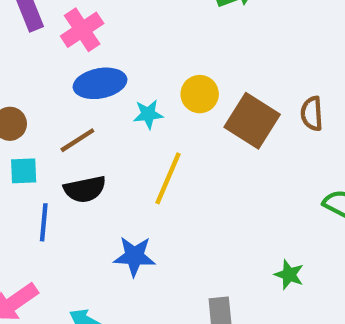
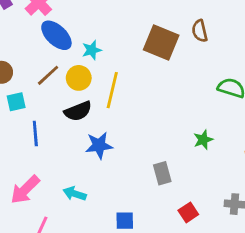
blue ellipse: (100, 83) -> (56, 35), turned 64
yellow circle: (200, 94) -> (79, 78), moved
black semicircle: (85, 189) -> (78, 111), moved
green star: (289, 275) -> (203, 140), turned -30

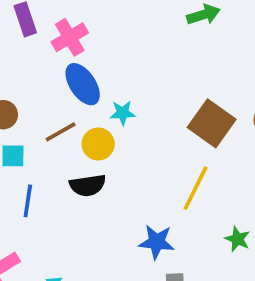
yellow line: (112, 90) -> (196, 188), moved
green star: (203, 140) -> (237, 239), moved, turned 30
blue star: (99, 145) -> (157, 242), moved

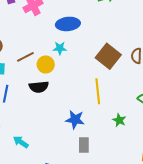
blue ellipse: (83, 84) -> (68, 24), moved, turned -65
yellow line: (196, 188) -> (98, 91), turned -35

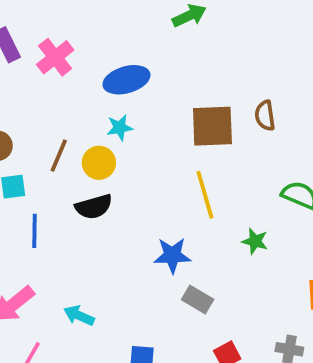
brown square: (108, 56) -> (212, 126), turned -30
brown line: (25, 57) -> (59, 156), turned -30
gray rectangle: (84, 145) -> (198, 299), turned -49

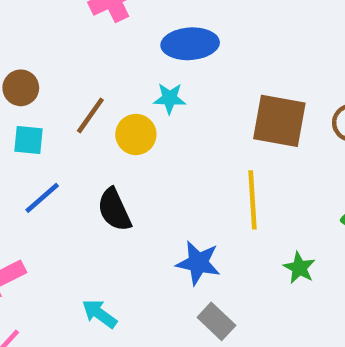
black semicircle: (94, 207) -> (114, 210), moved, turned 69
blue line: (34, 231) -> (42, 198), turned 36
cyan arrow: (79, 316) -> (100, 314), moved

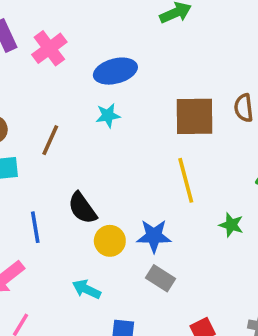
yellow circle: (136, 134) -> (110, 241), moved
blue line: (42, 198) -> (35, 227), moved, turned -48
gray rectangle: (216, 321) -> (160, 278), moved

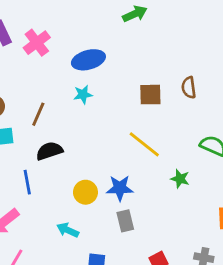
brown square: (194, 116) -> (150, 95), size x0.7
yellow line: (186, 180) -> (144, 144), turned -36
black semicircle: (82, 208) -> (49, 151), moved, turned 108
gray rectangle: (160, 278) -> (125, 221), turned 45

